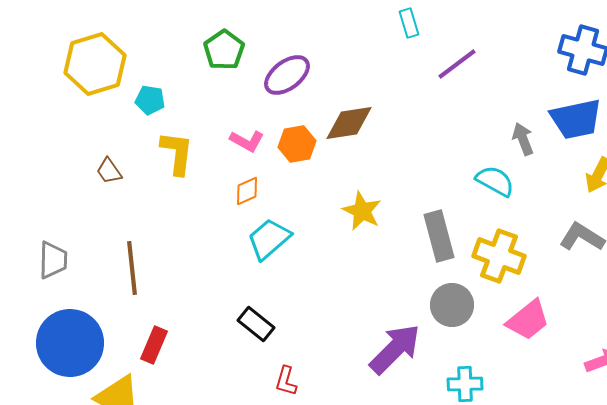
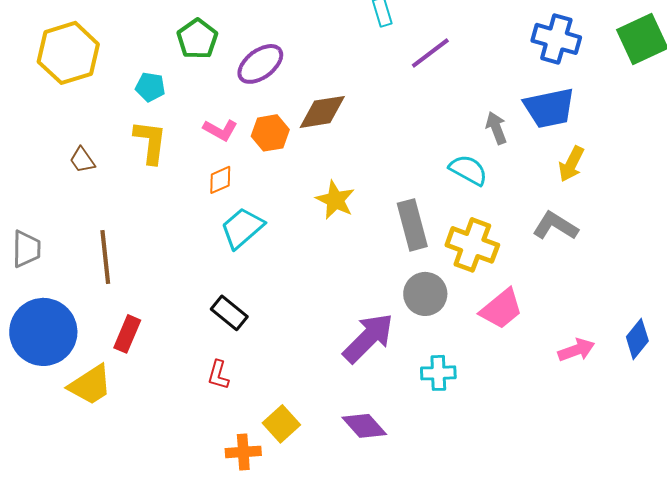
cyan pentagon: (150, 100) -> (150, 87), moved
red L-shape: (286, 381) -> (218, 375), moved

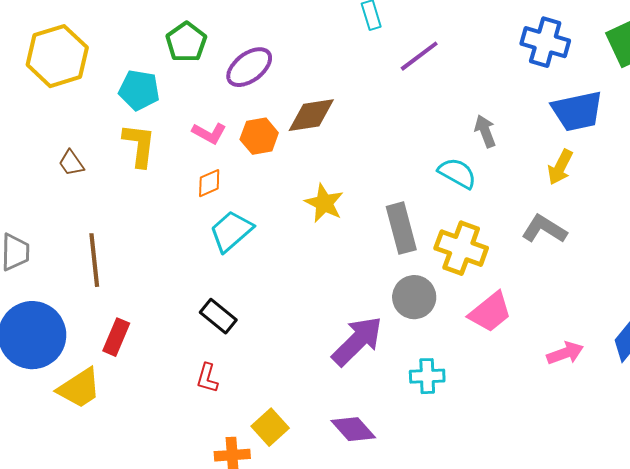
cyan pentagon: (150, 87) -> (139, 90), size x1.4
blue trapezoid: (549, 108) -> (577, 111), moved

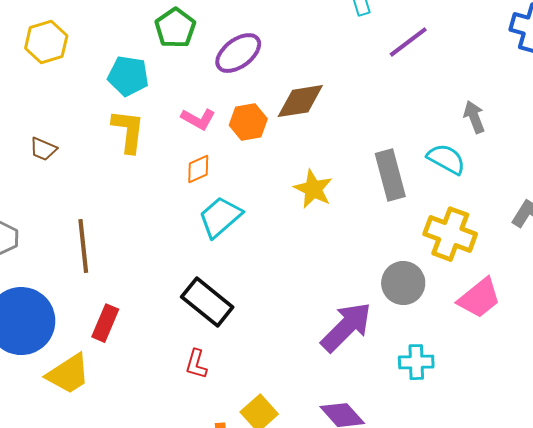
yellow hexagon: (57, 56) -> (46, 42), size x0.7
brown trapezoid: (71, 163) -> (43, 149), moved, turned -32
gray rectangle: (401, 228) -> (390, 175), moved
black rectangle: (218, 316) -> (207, 302), size x1.4

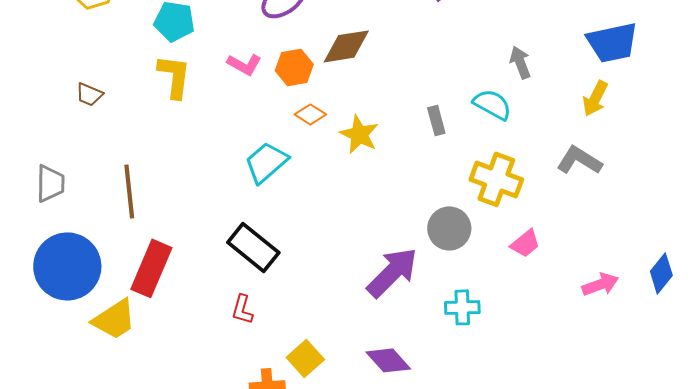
orange diamond: (198, 169) -> (310, 114), moved, turned 56
gray rectangle: (390, 175) -> (436, 120), size x0.6
pink trapezoid: (479, 298) -> (525, 243), size x0.7
red rectangle: (105, 323) -> (151, 268), size x1.5

